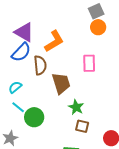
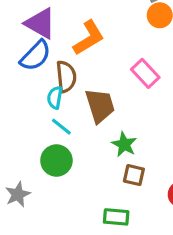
pink rectangle: (89, 63) -> (145, 73), turned -42
cyan semicircle: (15, 87) -> (55, 98), moved, turned -40
cyan line: (18, 107) -> (61, 127), moved

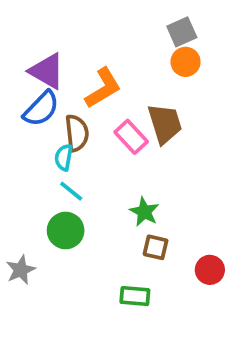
pink rectangle: (145, 73) -> (131, 137), moved
brown trapezoid: (100, 106) -> (165, 124), moved

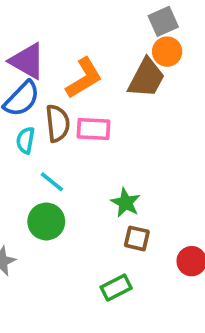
brown trapezoid: (165, 124) -> (146, 78), moved, turned 45
pink rectangle: (131, 137) -> (93, 129), moved, turned -44
cyan semicircle: (64, 157) -> (26, 140), moved
green rectangle: (135, 296) -> (116, 288), turned -32

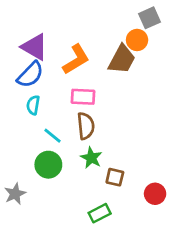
gray square: (163, 21) -> (149, 18), moved
brown semicircle: (58, 123) -> (86, 126), moved
green star: (126, 203) -> (91, 158), moved

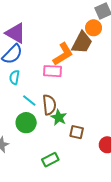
orange L-shape: (76, 59) -> (63, 54), moved
brown semicircle: (86, 126) -> (49, 105), moved
green rectangle: (100, 213) -> (50, 160), moved

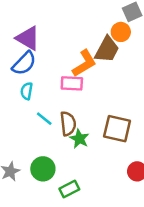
green circle: (26, 123) -> (43, 169), moved
brown square: (77, 132) -> (117, 129), moved, size x1.6

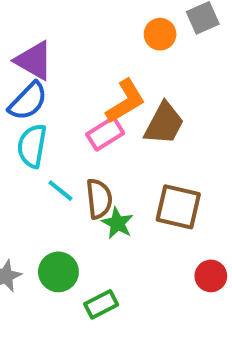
orange circle: (121, 32) -> (160, 34), moved
brown trapezoid: (107, 50) -> (164, 124), moved
pink rectangle: (72, 83) -> (105, 134), turned -35
cyan semicircle: (27, 91) -> (32, 146), size x1.5

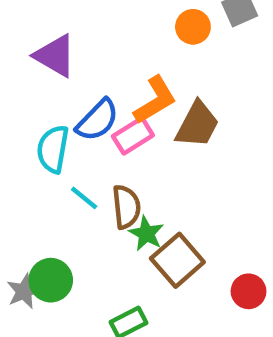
blue semicircle: (28, 101) -> (97, 120), moved
brown square: (178, 207) -> (177, 260), moved, turned 36
green circle: (58, 272) -> (51, 280), moved

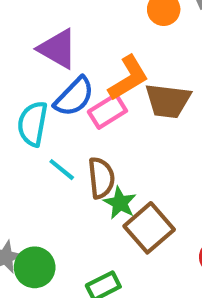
purple triangle: (55, 56) -> (58, 49), moved
brown trapezoid: (197, 125) -> (168, 101), turned 69
green circle: (51, 280) -> (35, 267), moved

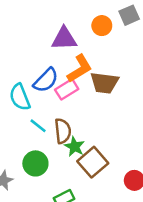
purple triangle: (58, 49) -> (64, 39), moved, turned -32
cyan semicircle: (33, 124) -> (20, 97), turned -32
green circle: (35, 267) -> (35, 163), moved

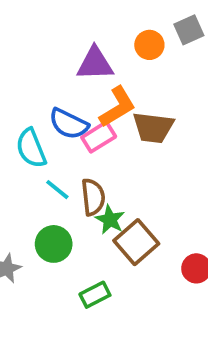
blue semicircle: (46, 80) -> (69, 124), turned 72

